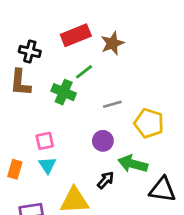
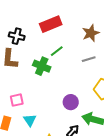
brown star: (112, 43) -> (91, 33), moved
gray line: (112, 104) -> (89, 59), moved
pink square: (45, 141) -> (17, 100), moved

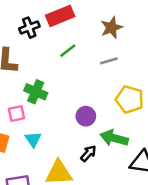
black cross: (17, 36) -> (29, 28), moved, turned -35
green cross: (42, 66) -> (36, 92), moved

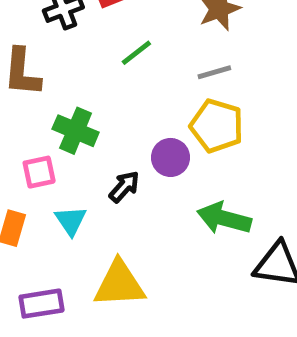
yellow pentagon: (129, 99) -> (217, 126), moved
purple circle: (86, 116) -> (171, 157), moved
black arrow: (88, 153) -> (124, 187), moved

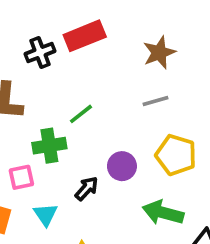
green line: (136, 53) -> (81, 114), moved
yellow pentagon: (217, 126) -> (176, 155), moved
green cross: (76, 131) -> (49, 146), turned -32

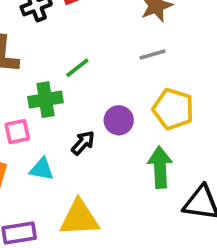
green arrow: (163, 213) -> (160, 167), turned 72
cyan triangle: (46, 215) -> (42, 169), turned -45

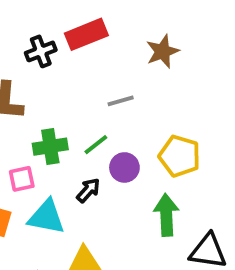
gray line: (153, 55) -> (121, 101), moved
green line: (77, 68) -> (96, 145), moved
cyan triangle: (42, 169) -> (46, 217), size x1.5

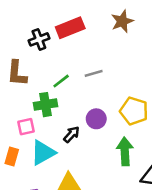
brown star: (162, 51) -> (122, 21), moved
green line: (96, 145) -> (61, 81), moved
cyan triangle: (46, 217) -> (43, 153), turned -40

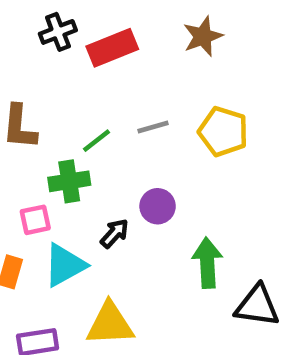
black cross: (39, 39) -> (58, 32), moved
yellow pentagon: (134, 111) -> (223, 132), moved

